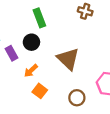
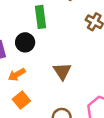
brown triangle: (68, 59) -> (62, 71), size x0.7

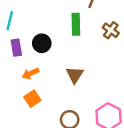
green rectangle: (41, 17) -> (76, 24), moved

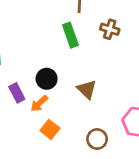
black circle: (42, 43) -> (47, 79), moved
purple rectangle: (16, 48) -> (17, 93), moved

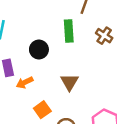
black circle: (47, 79) -> (39, 50), moved
orange square: (50, 129) -> (42, 110), moved

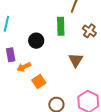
brown triangle: (70, 82) -> (76, 60), moved
orange square: (42, 110) -> (39, 82), moved

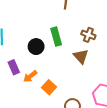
green rectangle: (61, 26) -> (56, 37), moved
brown cross: (89, 31) -> (88, 35), moved

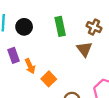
black circle: (36, 47) -> (24, 27), moved
orange arrow: (30, 76) -> (30, 66), turned -80

